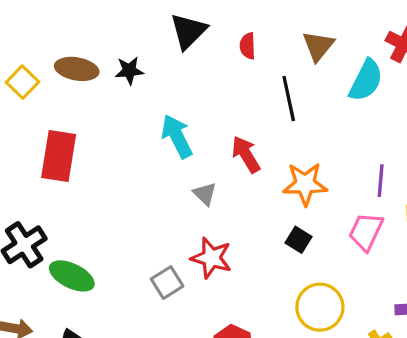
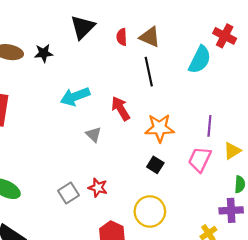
brown triangle: (318, 46) -> (150, 37), moved, turned -45
cyan arrow: (177, 136) -> (75, 97), turned -84
red star: (211, 258) -> (98, 188), moved, size x0.7
yellow circle: (320, 307) -> (150, 211), moved

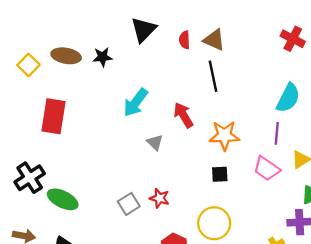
cyan semicircle: (200, 60) -> (288, 98), moved
cyan arrow: (75, 97) -> (136, 103), turned -32
pink trapezoid: (200, 159) -> (267, 169), turned -80
black square: (155, 165) -> (220, 174), turned -35

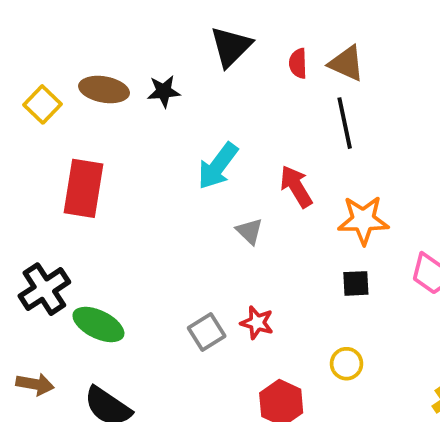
yellow circle: (214, 223) -> (346, 364), size x0.6

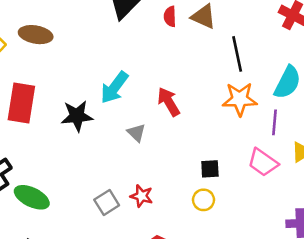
black star: (164, 91) -> (77, 116), moved, size x1.4
black line: (345, 123) -> (237, 54), moved
orange star: (363, 220) -> (240, 99), moved
yellow circle: (346, 364) -> (204, 200), moved

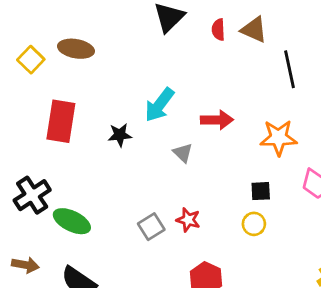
orange star: (240, 99) -> (279, 138), moved
red arrow: (169, 102) -> (217, 120), turned 120
black star: (77, 116) -> (120, 135), size x0.7

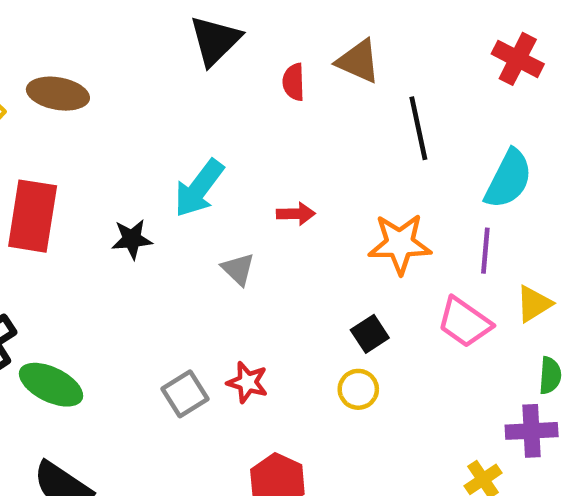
red semicircle: (218, 30) -> (294, 82), moved
red arrow: (217, 120) -> (296, 214), size x0.7
black square: (261, 191) -> (370, 334), turned -30

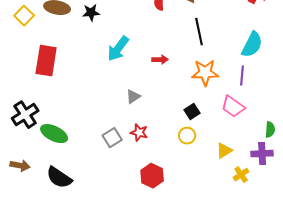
black line: (418, 128) -> (199, 32), moved
black star: (132, 239) -> (91, 13), moved
gray triangle: (238, 269) -> (133, 97), moved, turned 42
yellow triangle: (534, 304) -> (224, 151), moved

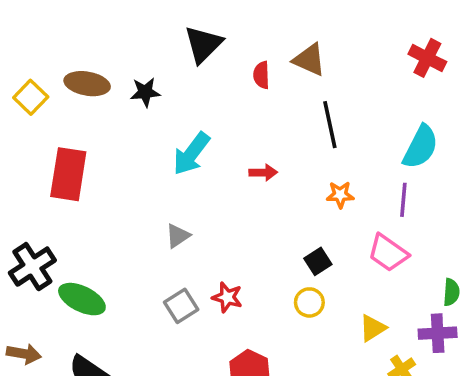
orange star: (205, 73) -> (340, 195), size x0.6
gray triangle: (133, 97) -> (178, 236), moved

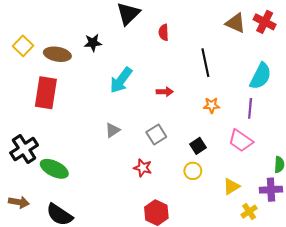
brown triangle: (309, 60) -> (236, 23), moved
brown ellipse: (87, 84) -> (57, 54), moved
gray square: (181, 306) -> (156, 134), moved

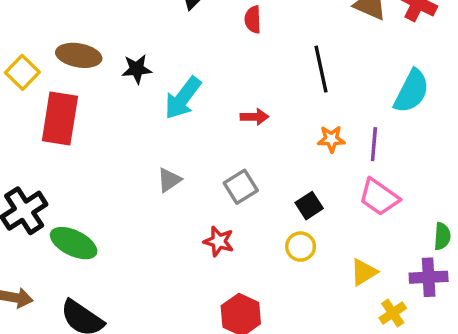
black star: (93, 43) -> (137, 69), moved
yellow square: (23, 46) -> (22, 72), moved
purple line: (250, 108) -> (374, 144), moved

